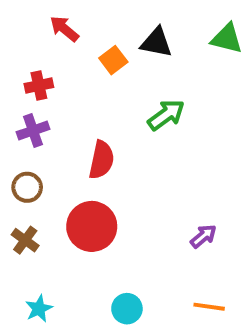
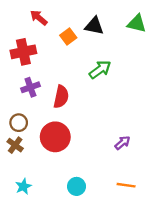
red cross: (39, 86) -> (23, 52), size x1.5
purple cross: (33, 131) -> (30, 87), moved
brown circle: (27, 187) -> (19, 123), moved

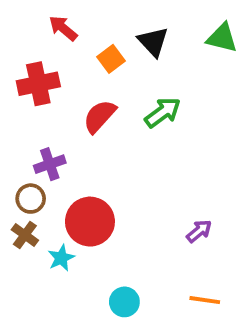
black triangle: (94, 26) -> (153, 42), turned 36
purple cross: (30, 87) -> (50, 164), moved
red semicircle: (61, 97) -> (100, 116), moved, turned -150
cyan star: (23, 186) -> (61, 258), moved

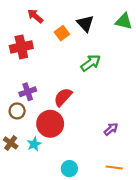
red semicircle: (100, 116) -> (63, 97), moved
brown cross: (25, 235) -> (11, 143), moved

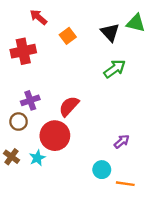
black triangle: (85, 23) -> (110, 32), moved
green arrow: (91, 63) -> (115, 69), moved
cyan circle: (69, 169) -> (102, 170), moved

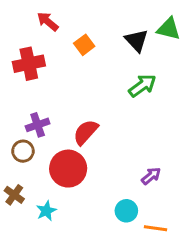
cyan star: (37, 158) -> (46, 211), moved

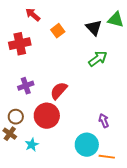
brown circle: (23, 151) -> (16, 117), moved
purple arrow: (151, 176) -> (104, 121), turned -72
cyan circle: (126, 211) -> (87, 145), size x1.5

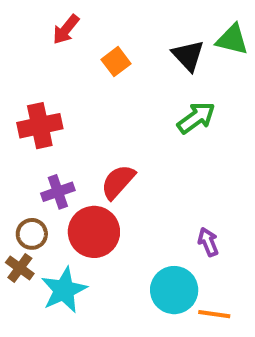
red arrow: (33, 15) -> (66, 29), turned -91
red cross: (20, 44) -> (40, 126), moved
purple cross: (26, 86) -> (58, 192), moved
cyan star: (32, 145) -> (64, 290), size x1.6

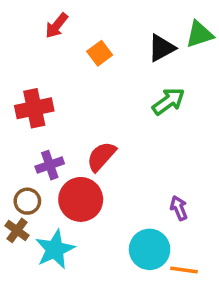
green triangle: (232, 40) -> (199, 34), turned -32
black triangle: (188, 56) -> (162, 48), turned 44

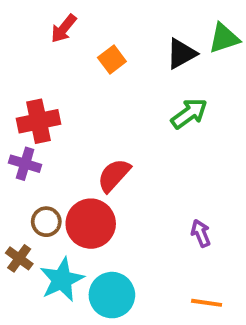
purple cross: (50, 165) -> (25, 164), moved, turned 36
brown circle: (27, 201) -> (46, 222), moved
cyan circle: (150, 249) -> (112, 295), moved

